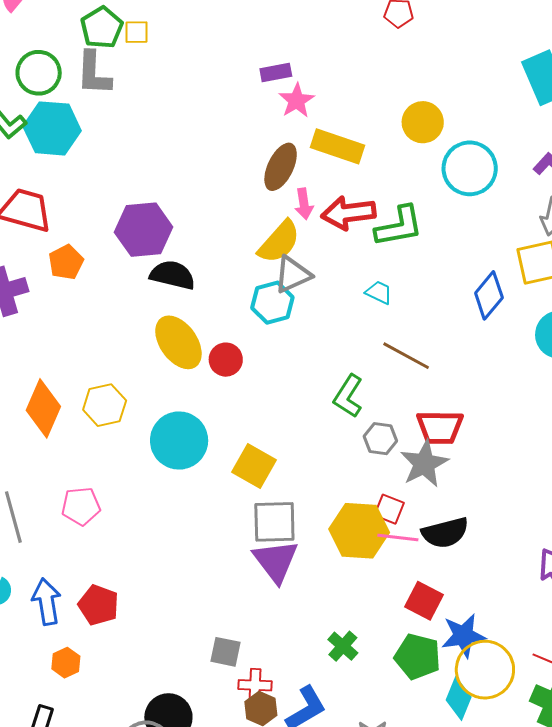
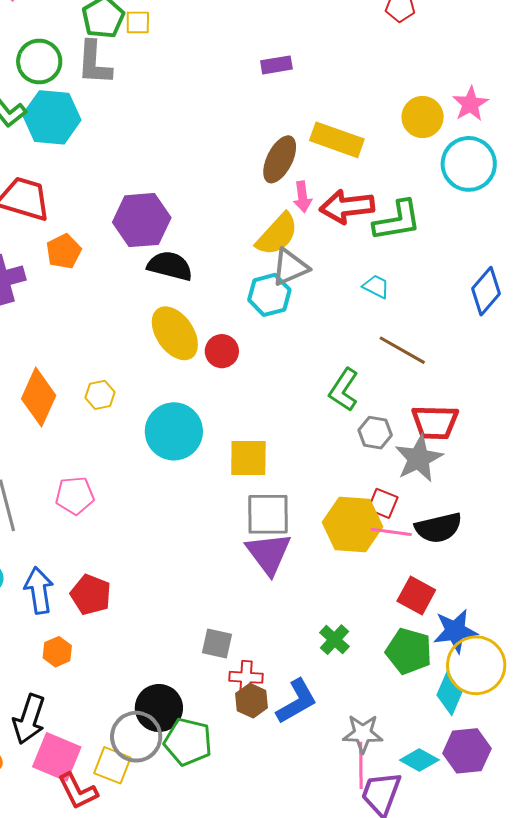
pink star: (297, 100) -> (470, 104), moved
yellow hexagon: (105, 405) -> (100, 395), size x0.7
yellow square: (254, 466) -> (248, 458), turned -30

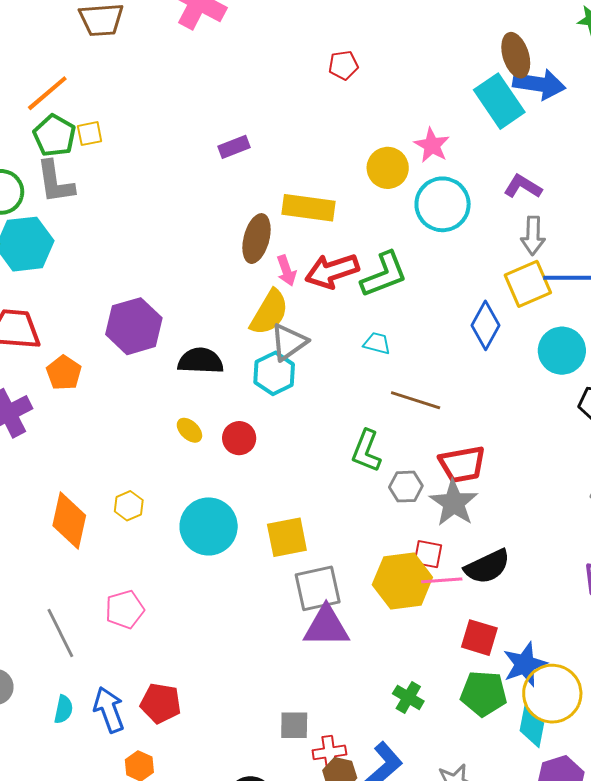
black semicircle: (170, 266) -> (201, 361), moved
yellow ellipse: (175, 333) -> (189, 430), size x0.5
purple triangle: (269, 553) -> (326, 627), turned -42

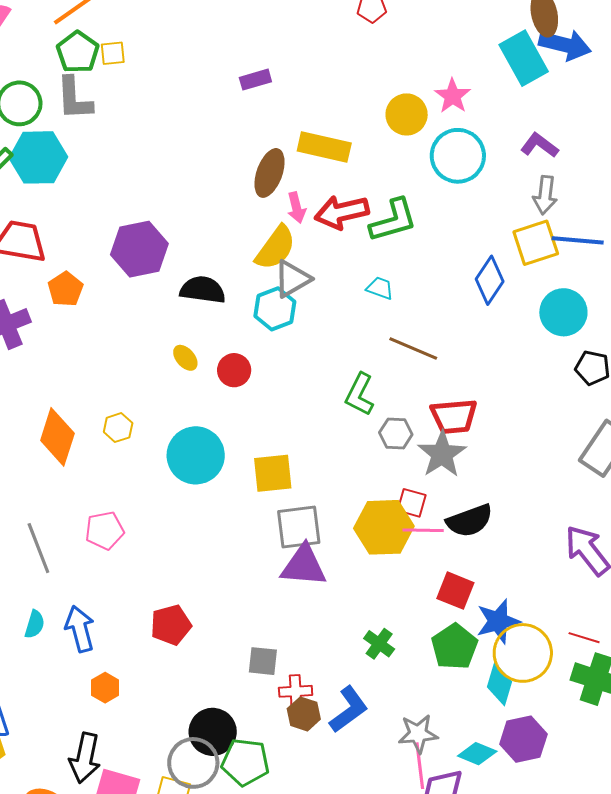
green pentagon: (484, 694) -> (454, 647), turned 30
red pentagon: (161, 703) -> (171, 625), moved, turned -30

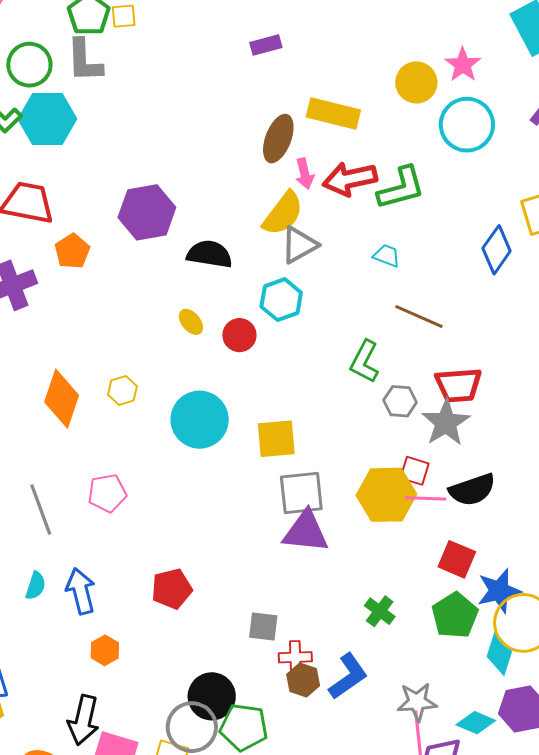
cyan hexagon: (275, 309) -> (281, 300), moved

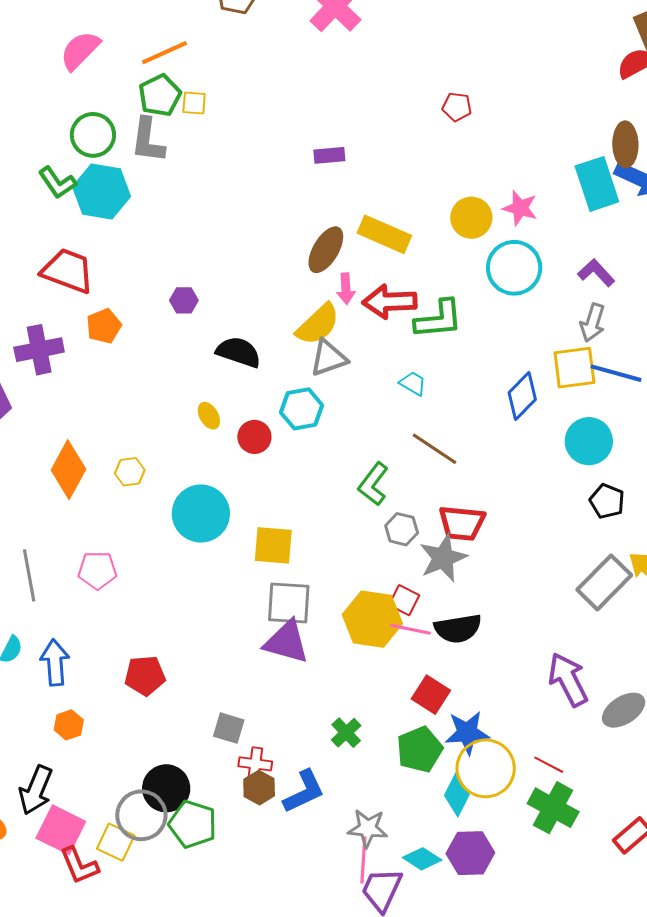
pink star: (463, 65) -> (520, 208), turned -30
purple hexagon: (147, 212) -> (184, 300), size x0.5

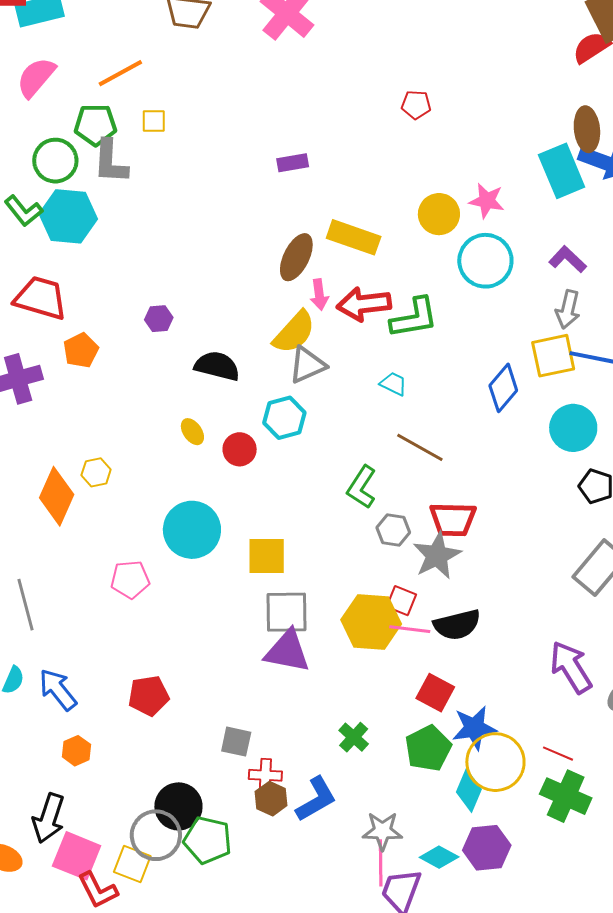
green pentagon: (160, 95) -> (95, 125), moved, turned 30
yellow hexagon: (130, 472) -> (96, 472), moved
pink pentagon: (97, 570) -> (130, 579), moved
blue arrow: (55, 663) -> (58, 690), turned -30

